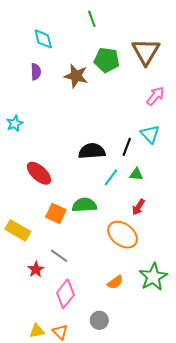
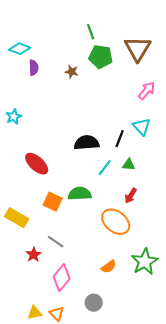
green line: (92, 19) -> (91, 32), moved
cyan diamond: (43, 39) -> (20, 49), moved, turned -55
brown star: (76, 76) -> (72, 72), size x0.6

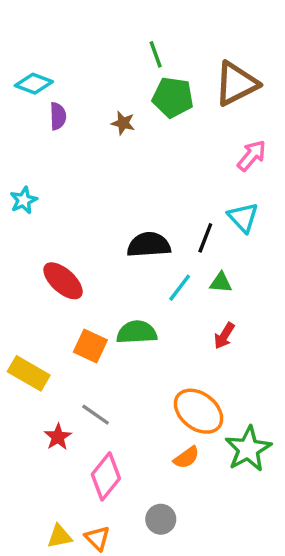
brown triangle: (138, 49) -> (236, 84), turned 32
orange ellipse: (116, 222) -> (198, 411), moved

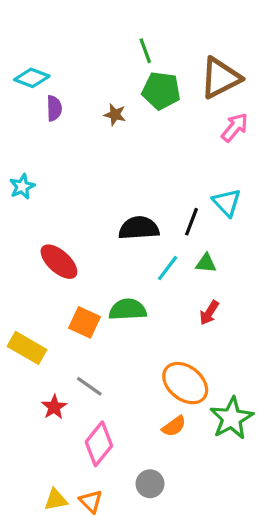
pink arrow: (252, 156) -> (235, 127), moved

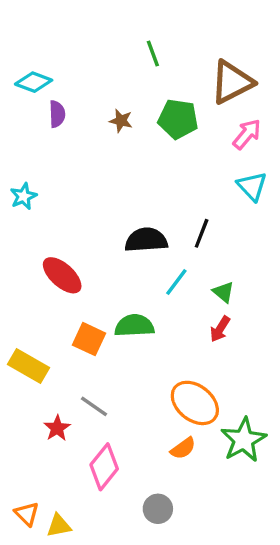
green pentagon: (161, 91) -> (178, 119), moved
cyan triangle: (227, 203) -> (252, 186), moved
green triangle: (206, 263) -> (223, 292), moved, turned 35
orange triangle: (91, 501) -> (27, 514), moved

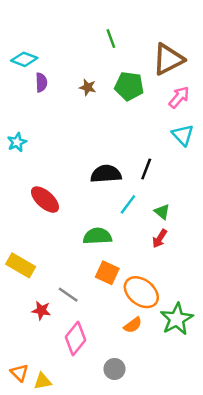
orange square: (89, 339) -> (107, 273), moved
red star: (57, 428) -> (41, 310), turned -30

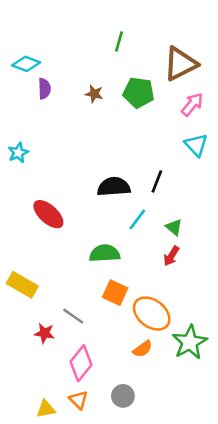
green line: (111, 39) -> (119, 42), turned 36
orange triangle: (19, 373) -> (78, 400), moved

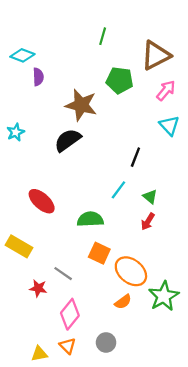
brown star: (94, 94) -> (81, 105), moved, size x2.0
black semicircle: (114, 187) -> (68, 140), moved, turned -32
red ellipse: (48, 214) -> (42, 201), moved

